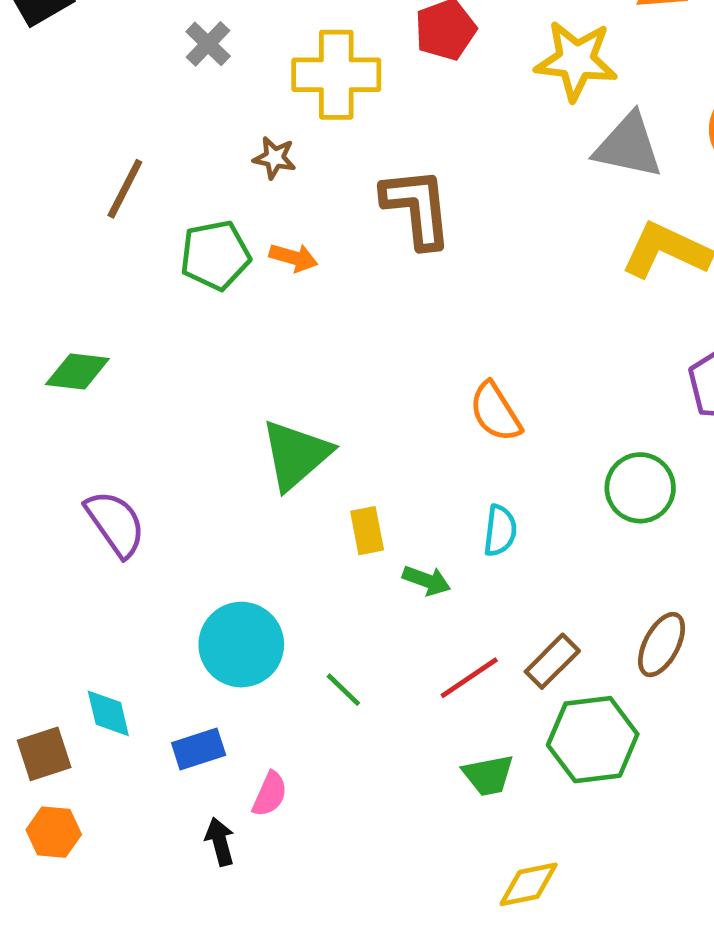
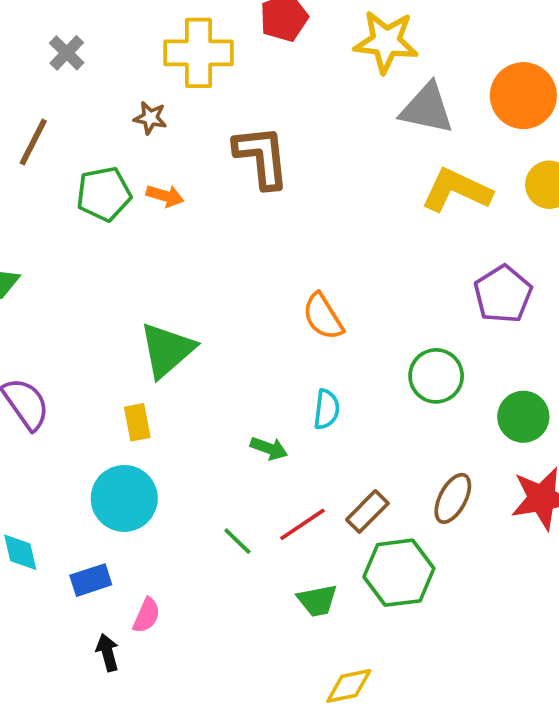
gray cross: (208, 44) -> (67, 53), moved
yellow rectangle: (367, 531) -> (137, 422), moved
green line: (343, 690) -> (237, 541), moved

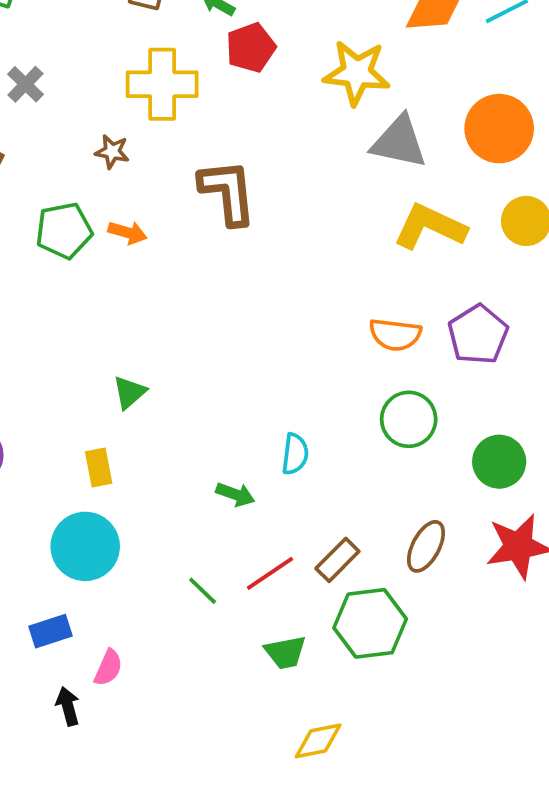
orange semicircle: (323, 316) -> (395, 335), moved, turned -51
green triangle: (167, 350) -> (129, 392), size x0.6

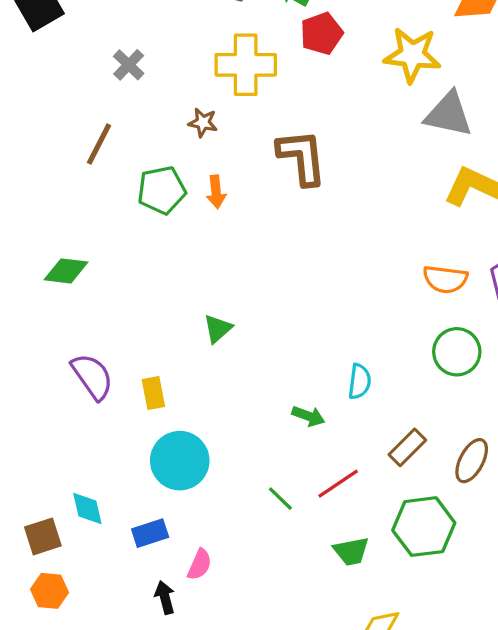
orange arrow: (128, 233) -> (216, 192), turned 68
yellow rectangle: (99, 467) -> (153, 393), moved
brown rectangle: (337, 560) -> (407, 447), moved

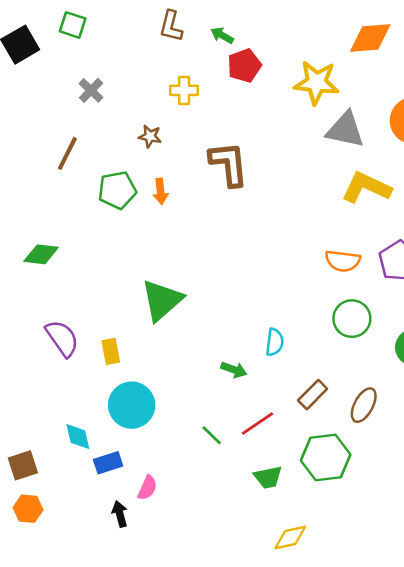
yellow cross: (246, 65) -> (184, 90), size x0.6
green triangle: (218, 329) -> (162, 300), size x1.8
cyan diamond: (87, 508) -> (78, 437), moved

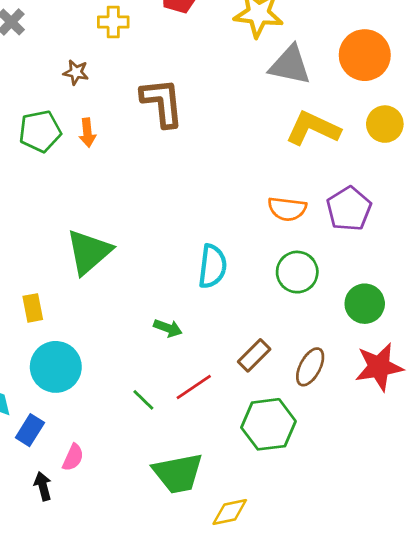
cyan semicircle: (275, 342) -> (212, 266), moved, size x1.4
blue rectangle: (108, 463) -> (30, 430), turned -40
green trapezoid: (268, 477) -> (178, 473), moved, size x1.6

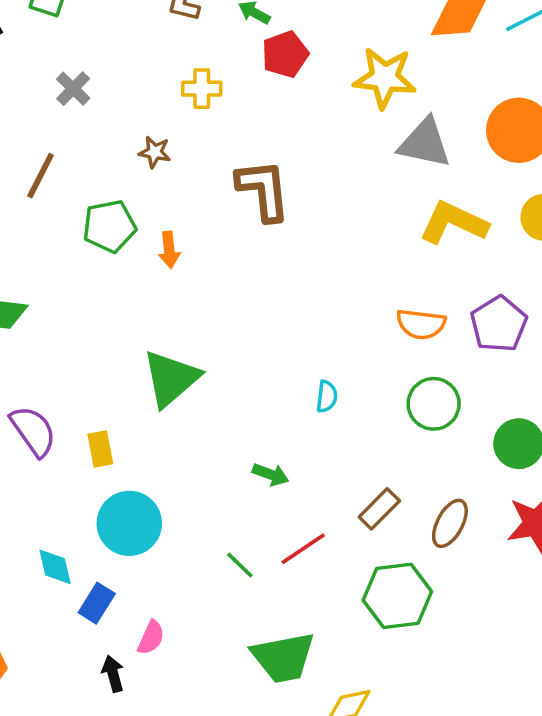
orange arrow: (87, 133) -> (169, 250), moved
cyan semicircle: (212, 266) -> (327, 397), size x0.6

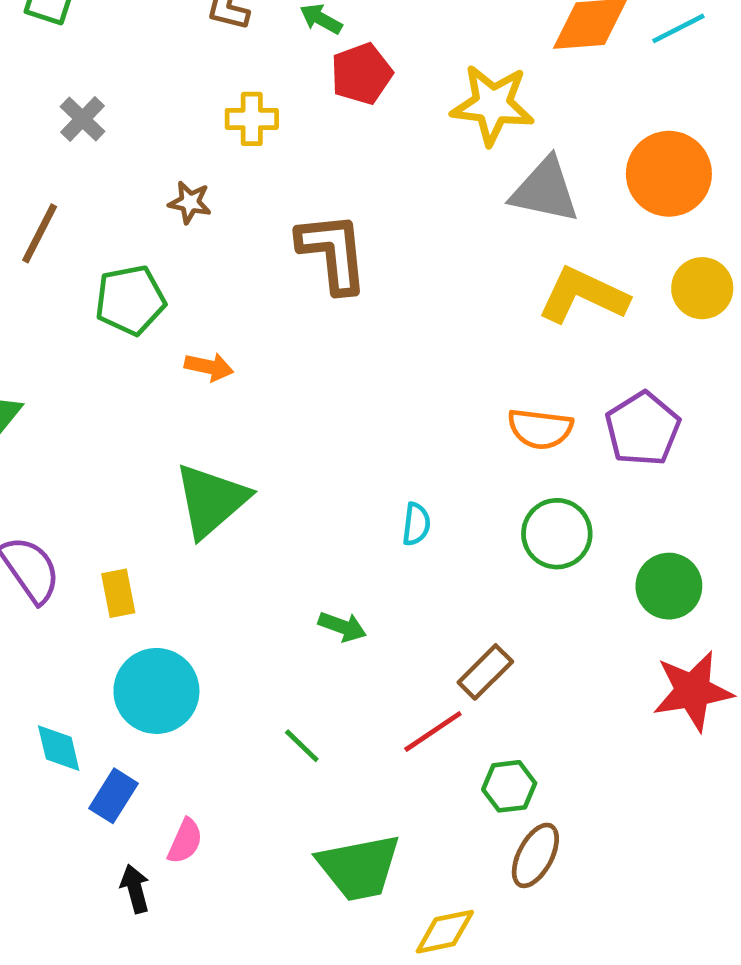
orange arrow: (169, 250) -> (209, 367), moved, turned -72
brown ellipse: (450, 523) -> (535, 855), moved
red line: (303, 549) -> (433, 731), moved
green hexagon: (397, 596) -> (509, 786), size x0.6

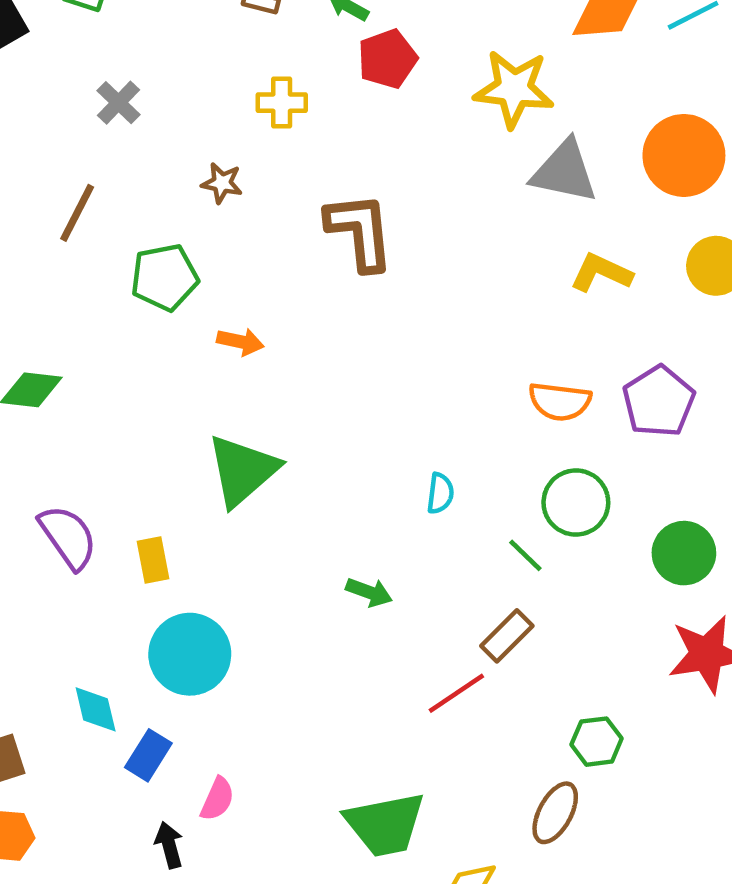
yellow L-shape: (583, 295) -> (601, 273), size x0.7
green line: (302, 746) -> (525, 555), moved
green hexagon: (509, 786) -> (597, 742), moved

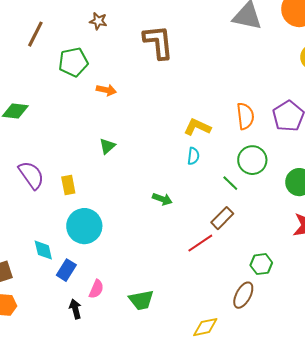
yellow L-shape: (601, 273) -> (197, 127), moved
orange semicircle: (560, 401) -> (245, 116), turned -104
green triangle: (243, 470) -> (107, 146), size x0.5
green trapezoid: (385, 824) -> (141, 300), moved, size x0.7

